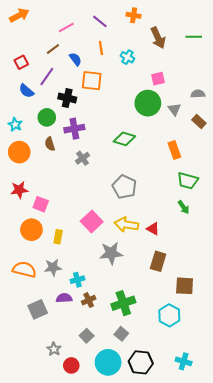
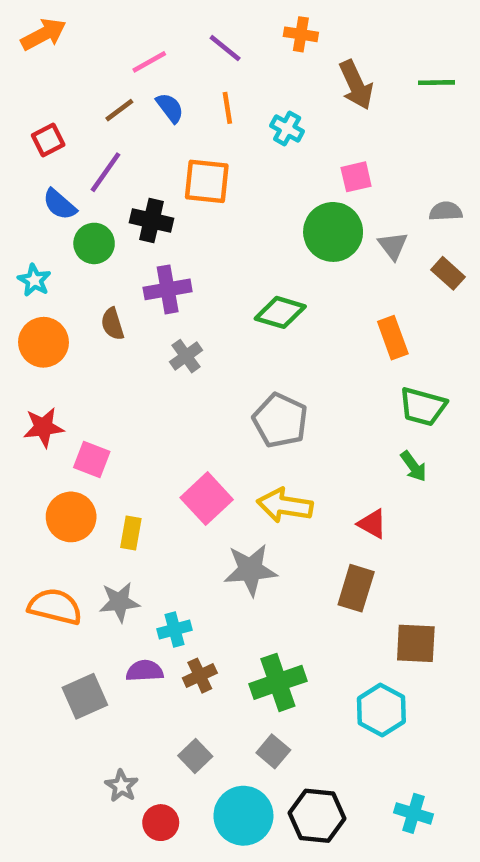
blue semicircle: (75, 59) -> (170, 108), moved
green circle: (47, 117) -> (94, 243), moved
red triangle: (153, 229) -> (372, 524), moved

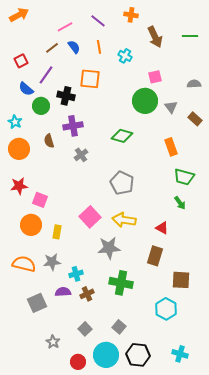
gray semicircle: (446, 211) -> (194, 84), moved
green cross: (278, 682) -> (121, 283), moved, turned 30
red circle: (161, 823) -> (78, 362), moved

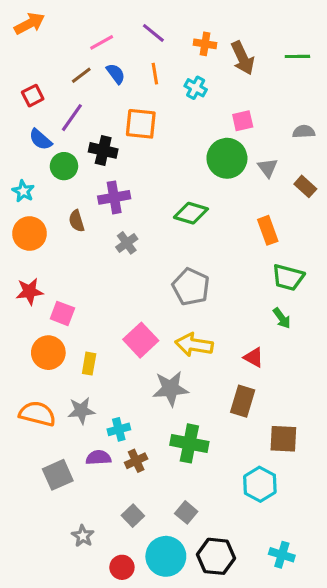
orange cross: (131, 15) -> (205, 44), moved

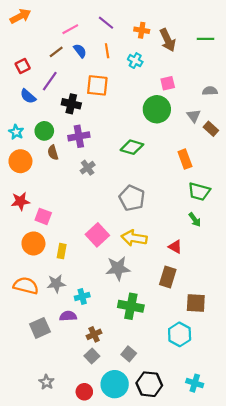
green circle: (64, 166) -> (44, 131), moved
gray triangle: (268, 168) -> (194, 116), moved
brown cross: (136, 461) -> (94, 334), moved
gray star: (83, 536) -> (46, 382), moved

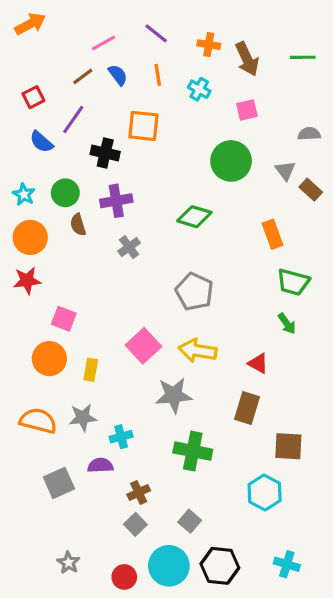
pink square: (168, 83) -> (247, 110), moved
red star: (20, 201) -> (27, 280), moved

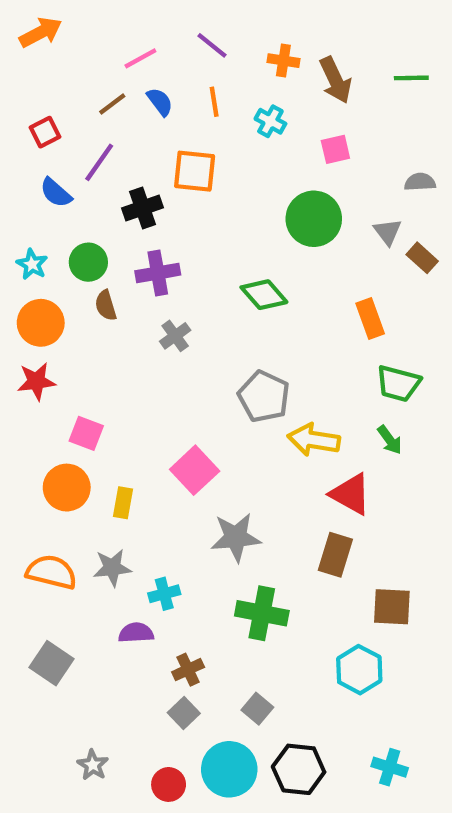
black cross: (105, 153) -> (143, 208), turned -32
green diamond: (194, 217) -> (264, 295), turned 32
yellow arrow: (198, 351) -> (314, 440), moved
red triangle: (258, 363) -> (351, 494), size x1.5
gray square: (59, 483) -> (52, 663), moved, turned -32

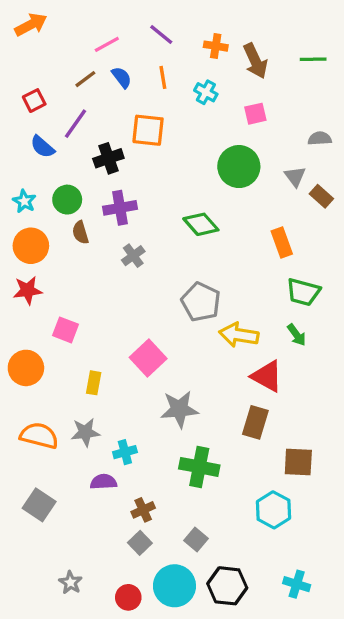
orange circle: (67, 488) -> (26, 368), moved

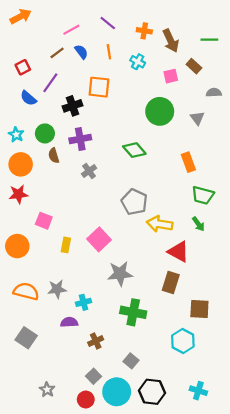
brown rectangle: (321, 196) -> (194, 66), moved
yellow rectangle: (94, 383) -> (66, 245), moved
gray square: (140, 543) -> (93, 376), moved

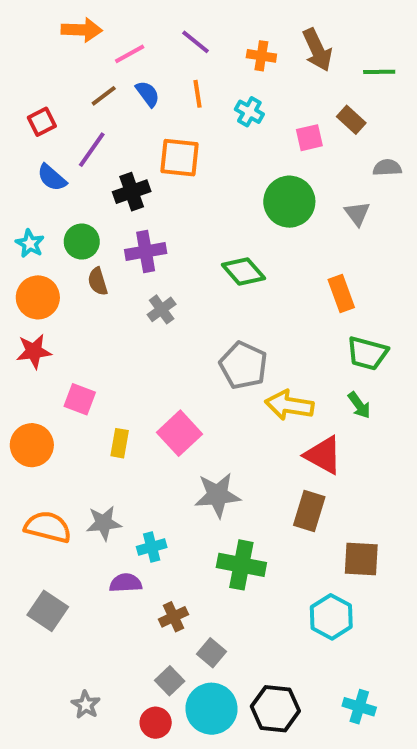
orange arrow: (21, 16) -> (82, 30), moved, turned 30
brown arrow: (171, 41) -> (317, 50), moved
gray square: (131, 361) -> (211, 653), moved

